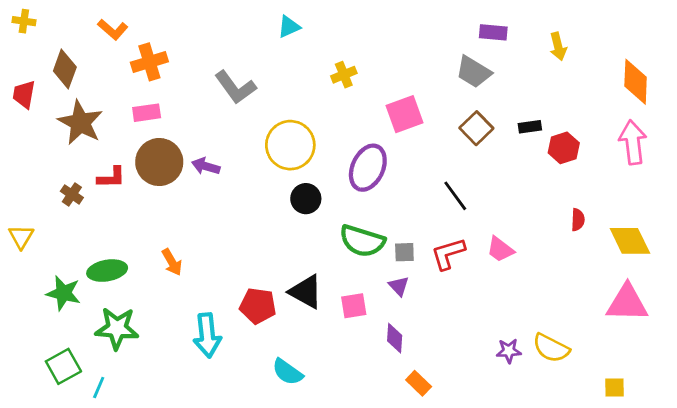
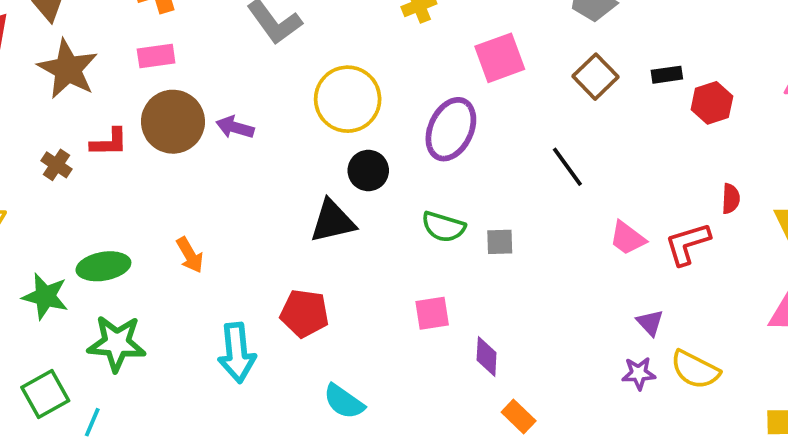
green semicircle: (362, 241) -> (443, 227), size x0.7
red L-shape: (448, 254) -> (688, 244), moved
purple triangle: (399, 286) -> (650, 323), moved
black triangle: (306, 292) -> (333, 221), moved, turned -42

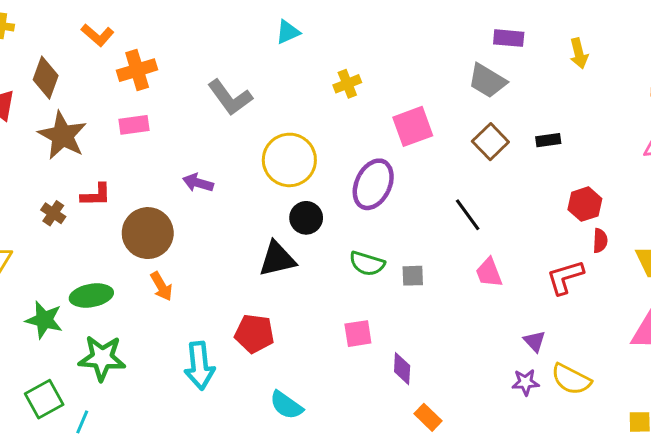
red hexagon: (712, 103) -> (585, 204), moved
brown circle: (173, 122) -> (148, 233), moved
pink trapezoid: (627, 238) -> (489, 273), moved, turned 32

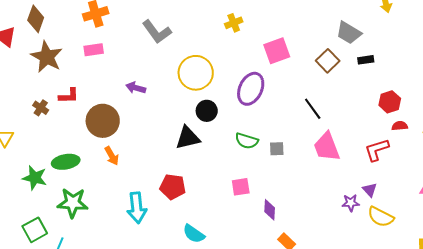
gray trapezoid: (487, 81) -> (349, 33), moved
red semicircle: (600, 241) -> (400, 126), turned -98
pink trapezoid: (489, 273) -> (327, 147), size x1.5
purple triangle: (535, 341) -> (370, 190), moved
purple star: (525, 382) -> (351, 203), moved

